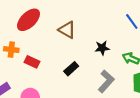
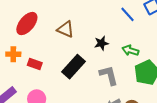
black rectangle: (71, 69) -> (74, 67), size x1.6
gray L-shape: (106, 81) -> (109, 75), turned -50

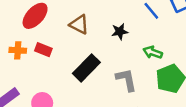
black star: (101, 43) -> (120, 32), moved
red rectangle: (35, 64) -> (43, 50), moved

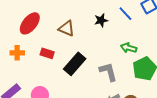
black star: (120, 32) -> (101, 20), moved
red rectangle: (43, 50) -> (47, 53), moved

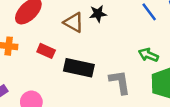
black star: (101, 20) -> (98, 14), moved
black rectangle: (75, 64) -> (79, 68), turned 55

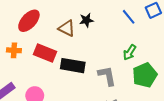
red rectangle: (46, 51) -> (45, 53), size x1.5
green arrow: (148, 55) -> (130, 52), turned -77

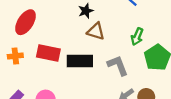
brown triangle: (67, 28) -> (96, 31), moved

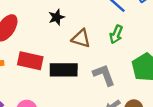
black star: (86, 11) -> (57, 17), moved
green arrow: (137, 37) -> (116, 34), moved

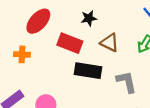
red rectangle: (30, 61) -> (70, 43), moved

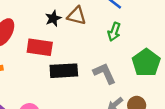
brown triangle: (110, 43) -> (77, 16), moved

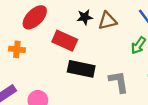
brown triangle: (77, 16) -> (107, 21), turned -42

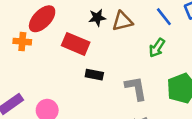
orange cross: (17, 49) -> (22, 42), moved
black rectangle: (81, 69) -> (94, 75), size x0.6

